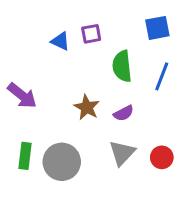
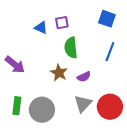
blue square: (157, 28) -> (107, 19), turned 30
green semicircle: (122, 66) -> (71, 48), moved
red circle: (162, 157) -> (110, 107), size x1.6

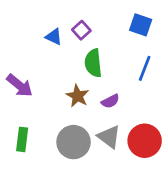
purple square: (62, 23) -> (81, 30), turned -32
gray triangle: (83, 104) -> (109, 137), turned -36
gray circle: (42, 110) -> (74, 142), moved

